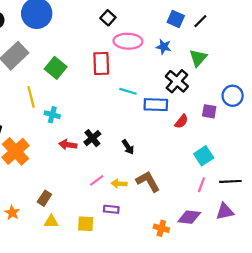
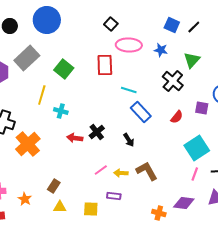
yellow line: (31, 97) -> (42, 95), turned 30
blue rectangle: (156, 105) -> (141, 112), moved, turned 45
cyan square: (204, 156) -> (197, 148), size x1.4

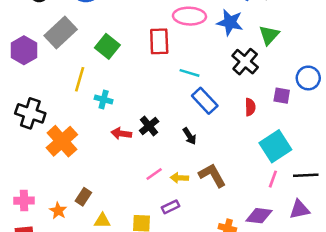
blue star: (161, 50) -> (230, 22), size x1.5
red semicircle: (177, 117) -> (250, 107), turned -40
brown rectangle: (54, 186) -> (83, 197), moved
purple rectangle: (114, 196) -> (171, 207), turned -32

